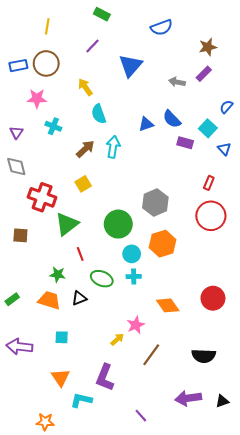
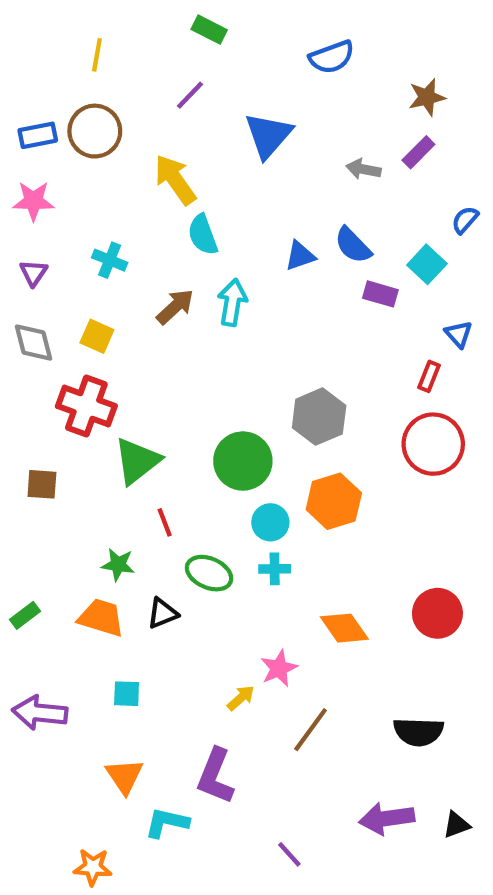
yellow arrow: (85, 87) -> (175, 180), size x1.4
pink star: (37, 98) -> (33, 201), moved
blue triangle: (224, 149) -> (459, 334), moved
yellow square: (83, 184) -> (97, 336), moved, turned -35

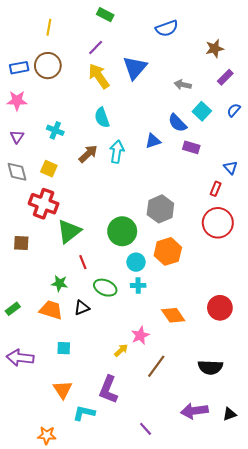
purple rectangle: (418, 152) -> (225, 77), moved
yellow arrow: (175, 180) -> (99, 76), moved
blue triangle: (300, 256) -> (153, 141), moved
cyan square: (427, 264) -> (202, 111), moved

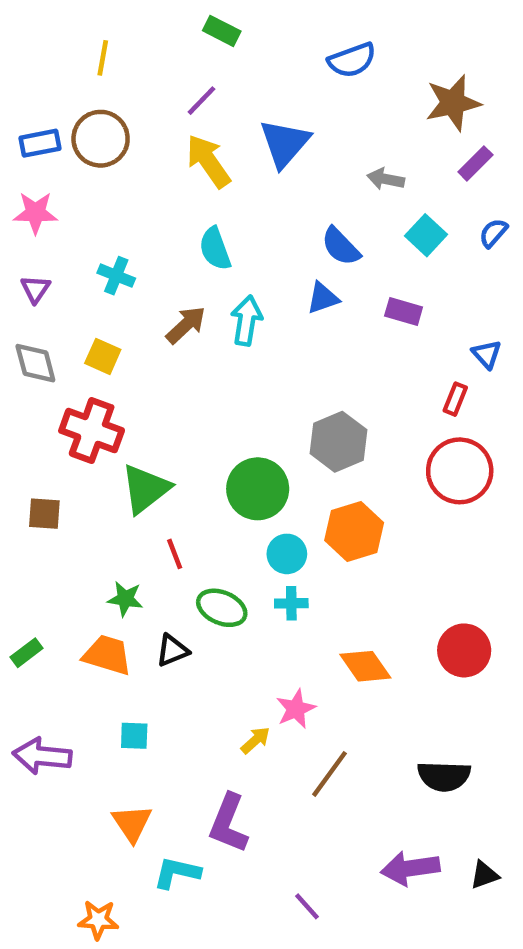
brown star: (215, 49) -> (453, 103), size x1.4
blue semicircle: (177, 123) -> (341, 246), moved

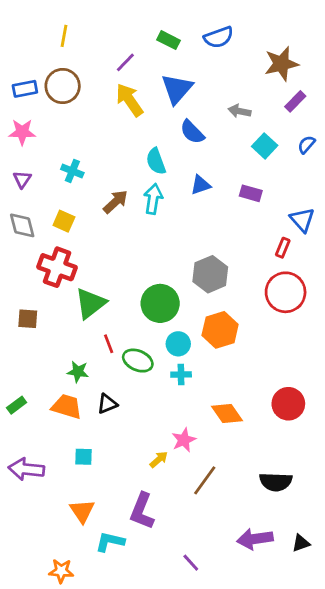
green rectangle: (222, 31) -> (168, 40), moved
blue semicircle: (341, 246) -> (192, 132), moved
cyan semicircle: (215, 249) -> (156, 161), moved
blue triangle: (487, 354) -> (302, 220), size x1.4
green ellipse: (222, 608) -> (138, 361), moved

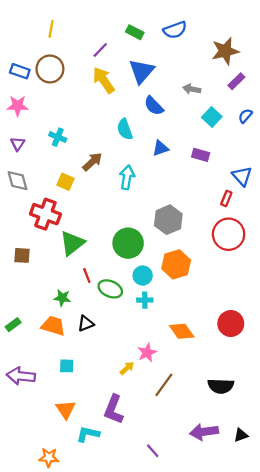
blue rectangle: (25, 89) -> (20, 71), turned 30
cyan arrow: (153, 199) -> (127, 177), moved
yellow square: (64, 221) -> (66, 182), moved

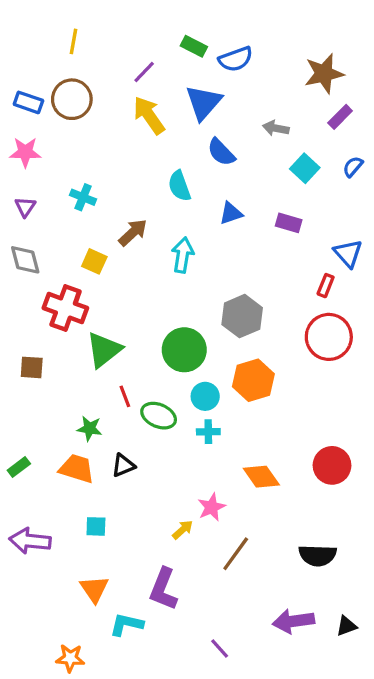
blue semicircle: (175, 30) -> (236, 59), moved

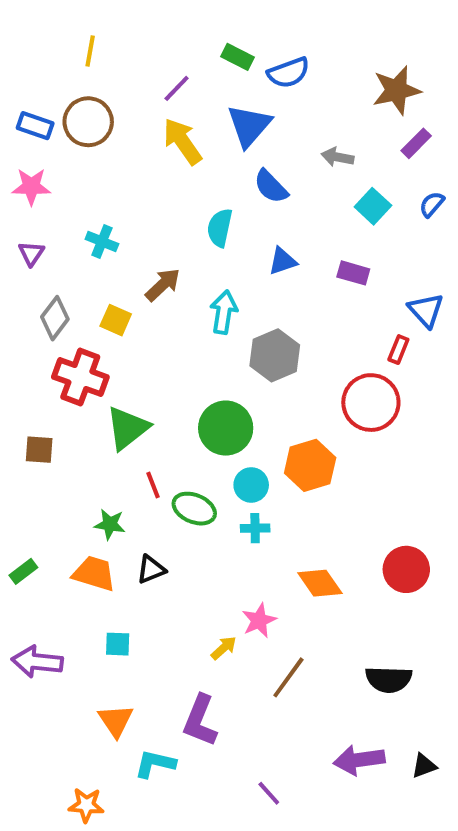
cyan semicircle: (179, 186) -> (220, 228), turned 32
gray diamond: (25, 260) -> (55, 318), moved, turned 52
gray hexagon: (242, 316) -> (275, 355), moved
red circle: (329, 337) -> (371, 403), moved

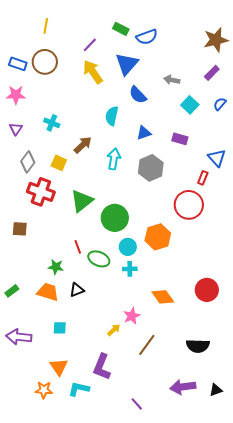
brown star: (396, 90) -> (216, 40), moved
gray hexagon: (275, 355) -> (151, 168), moved
green triangle: (127, 428) -> (82, 201), moved
orange star: (86, 805) -> (44, 390), moved

